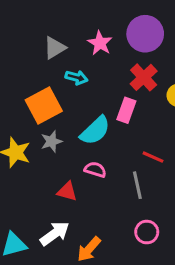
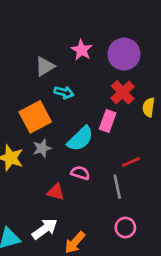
pink star: (100, 43) -> (82, 50), moved
red line: (153, 157) -> (131, 162), turned -48

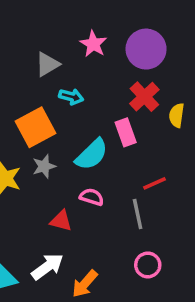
pink rectangle: (108, 121) -> (126, 132), turned -40

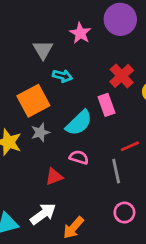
purple circle: (146, 49) -> (120, 19), moved
gray triangle: (47, 64) -> (43, 50), turned -30
red triangle: (61, 221) -> (54, 177), turned -36

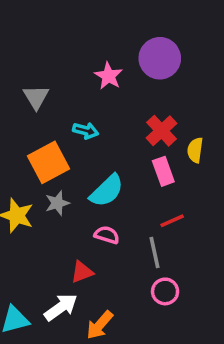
gray triangle: (43, 50) -> (36, 97), moved
pink rectangle: (106, 105) -> (163, 171), moved
red triangle: (54, 177) -> (82, 272), moved
pink circle: (124, 213) -> (165, 291), moved

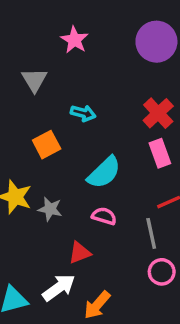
pink star: (109, 76) -> (74, 40), moved
orange square: (48, 162) -> (47, 145), size x0.7
gray star: (57, 203) -> (50, 209), moved, turned 30

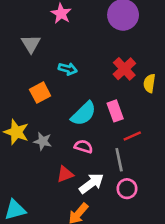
pink rectangle: (160, 153) -> (115, 111), moved
white arrow: (59, 288) -> (91, 183), moved

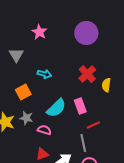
gray star: (43, 141) -> (26, 118), moved
pink semicircle: (84, 147) -> (44, 130), moved

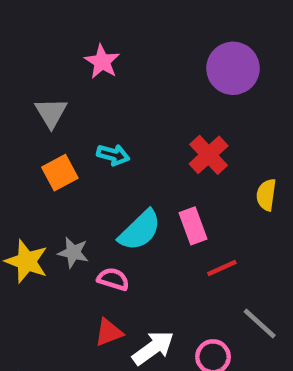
purple circle: (86, 33) -> (233, 68), moved
yellow semicircle: (106, 85) -> (266, 195), moved
orange square: (23, 92) -> (60, 173), moved
gray line: (83, 143) -> (260, 324), moved, turned -36

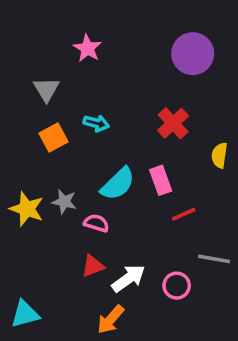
gray line: (260, 324) -> (214, 259), turned -32

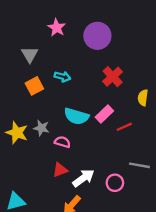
purple circle: (193, 54) -> (97, 36), moved
pink rectangle: (161, 180) -> (104, 114), turned 66
cyan semicircle: (118, 184) -> (76, 116), turned 60
red line: (184, 214) -> (124, 127), moved

